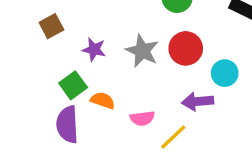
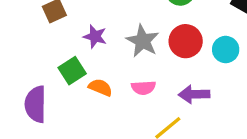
cyan circle: (225, 73) -> (226, 50), moved
pink semicircle: (142, 118) -> (143, 88), moved
purple semicircle: (67, 125) -> (36, 104), moved

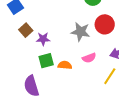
purple star: (95, 37) -> (43, 39), moved
green square: (72, 71) -> (46, 61), turned 35

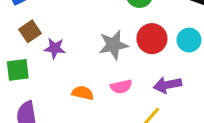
gray star: (80, 32) -> (113, 45), turned -30
green square: (46, 61) -> (18, 70), moved

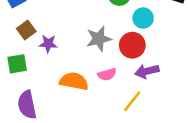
red circle: (152, 39) -> (132, 45), moved
cyan circle: (189, 40) -> (143, 18), moved
orange semicircle: (83, 93) -> (74, 81), size x1.5

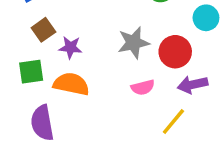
cyan circle: (143, 18) -> (206, 18), moved
orange semicircle: (74, 81) -> (71, 84), moved

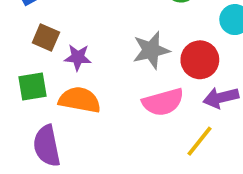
brown square: (43, 30) -> (46, 37), turned -30
pink semicircle: (143, 87) -> (163, 102), size x1.5

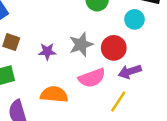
purple star: (78, 57) -> (47, 52), moved
orange semicircle: (80, 100) -> (54, 94), moved

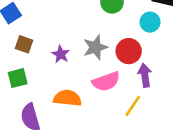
purple star: (47, 52) -> (61, 54), turned 30
purple arrow: (130, 72) -> (145, 75), turned 100

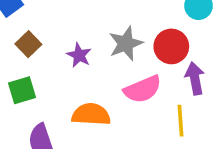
brown square: (24, 44) -> (28, 44), turned 30
yellow line: (133, 106) -> (180, 121), turned -35

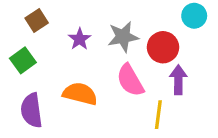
pink semicircle: (143, 89) -> (130, 80), turned 72
green square: (22, 90) -> (23, 60), turned -30

